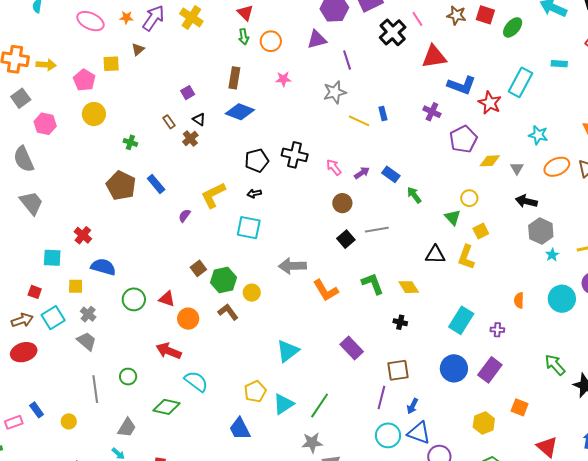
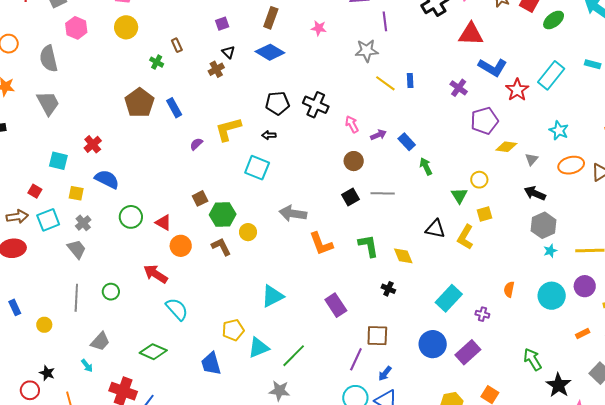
brown rectangle: (169, 122) -> (177, 45), moved
green diamond: (167, 407) -> (153, 352), moved

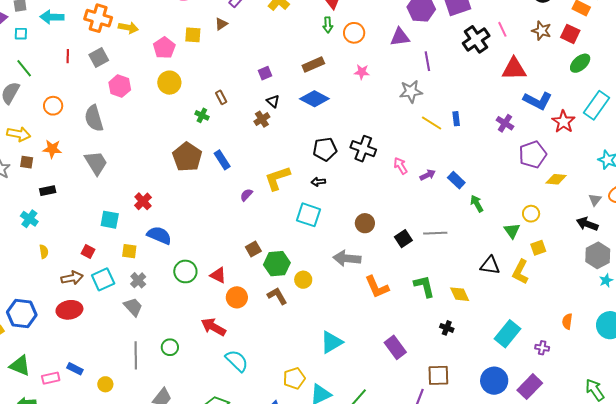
brown rectangle: (271, 18) -> (313, 64), turned 50
green ellipse: (554, 20) -> (580, 63), moved
gray triangle: (532, 159) -> (595, 200), moved
brown circle: (354, 161) -> (365, 223), moved
blue rectangle: (15, 307) -> (75, 369), turned -35

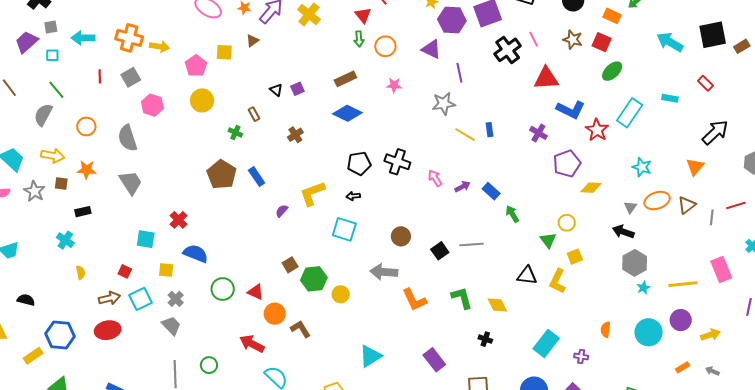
purple triangle: (400, 37) -> (431, 49), turned 35
black triangle: (273, 101) -> (276, 90), moved
brown L-shape: (277, 296) -> (300, 329), moved

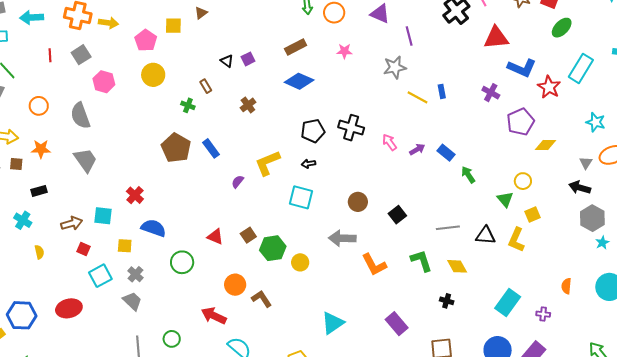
gray line: (471, 245) -> (448, 228), moved
red triangle: (256, 292) -> (215, 237), moved
brown arrow: (109, 298) -> (72, 223), moved

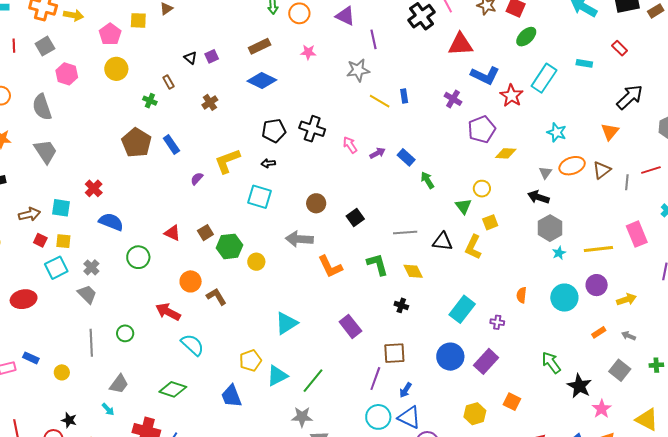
yellow square: (125, 246) -> (63, 241), moved

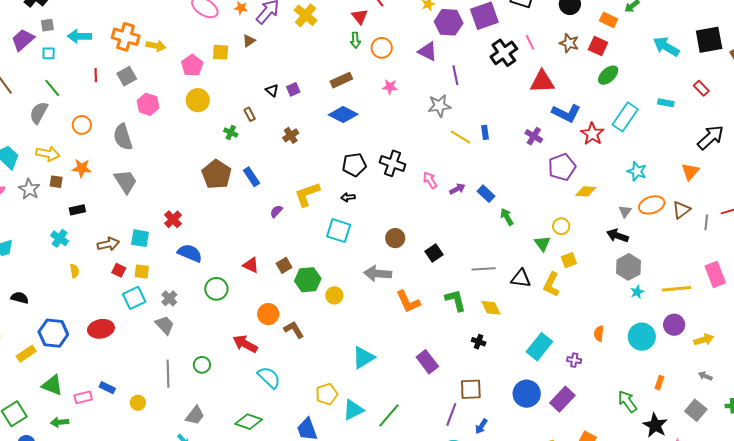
orange rectangle: (599, 332) -> (659, 383), moved, turned -40

